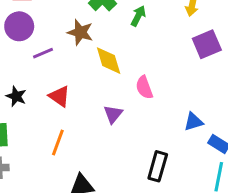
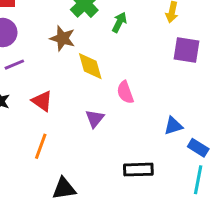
purple square: (207, 44) -> (186, 50), turned 32
purple line: (43, 53) -> (14, 65), moved
black rectangle: (158, 166) -> (138, 170), turned 72

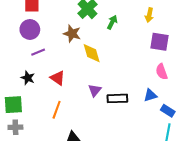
pink semicircle: (125, 92) -> (162, 72), moved
black rectangle: (138, 170) -> (117, 98), moved

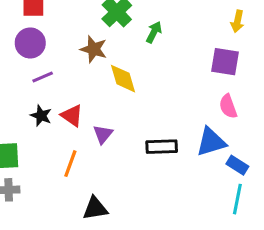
yellow arrow: (149, 15) -> (237, 21), moved
black star: (28, 78) -> (41, 116), moved
purple triangle: (95, 90) -> (103, 134), moved
blue triangle: (150, 95) -> (211, 142), size x1.5

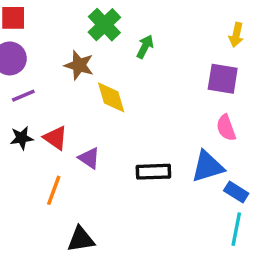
black star: (41, 116) -> (22, 138), turned -30
purple triangle: (103, 134) -> (89, 158), turned -35

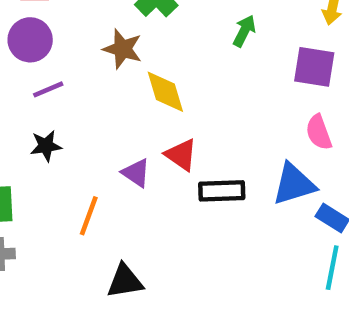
green arrow: (145, 47) -> (244, 31), moved
red triangle: (55, 138) -> (181, 155), moved

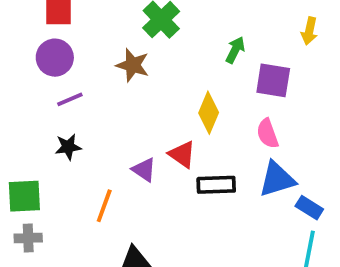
purple square: (314, 67) -> (273, 80), moved
yellow diamond: (165, 92) -> (209, 113), moved, turned 39
pink semicircle: (319, 132) -> (268, 134), moved

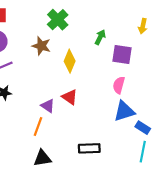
yellow diamond: (209, 113) -> (70, 61), moved
pink semicircle: (268, 134) -> (119, 85), turned 35
black rectangle: (216, 185) -> (89, 148), moved
orange line: (104, 206) -> (38, 127), moved

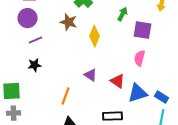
red triangle: (70, 97) -> (118, 81), moved
purple triangle: (48, 106) -> (91, 75), moved
blue triangle: (124, 111) -> (138, 93), moved

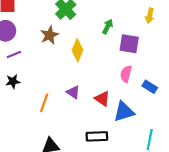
brown star: (69, 22) -> (49, 35), turned 30
orange line: (66, 96) -> (44, 103), moved
blue rectangle: (162, 97) -> (150, 87), moved

